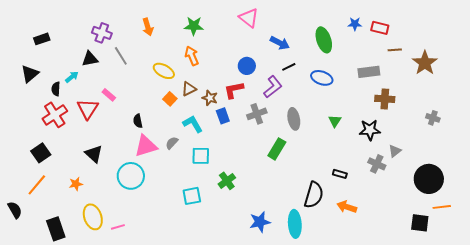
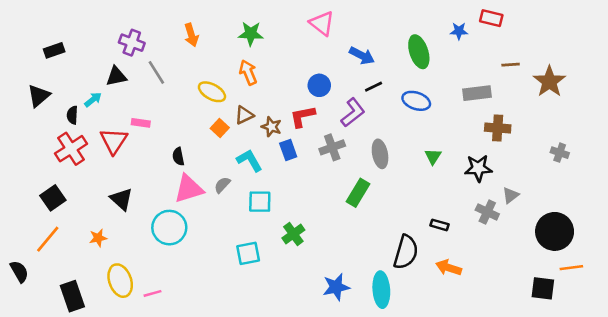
red rectangle: (380, 28) -> (491, 18), moved
pink rectangle: (109, 95) -> (141, 123), turned -32

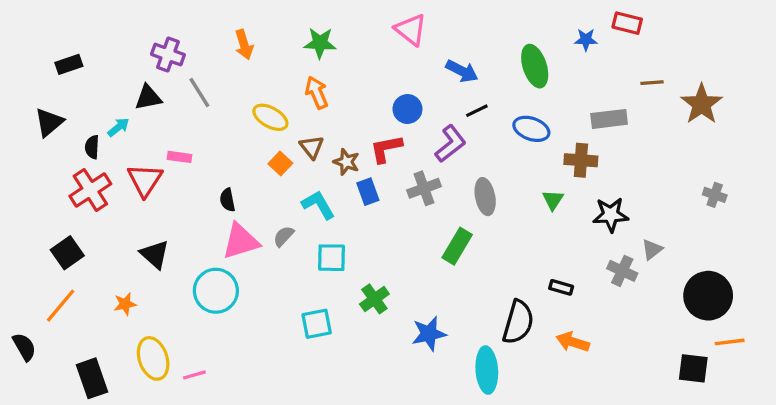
brown triangle: (244, 115) -> (312, 147), turned -42
brown cross: (498, 128) -> (581, 160), moved
blue star: (336, 287) -> (429, 334), moved

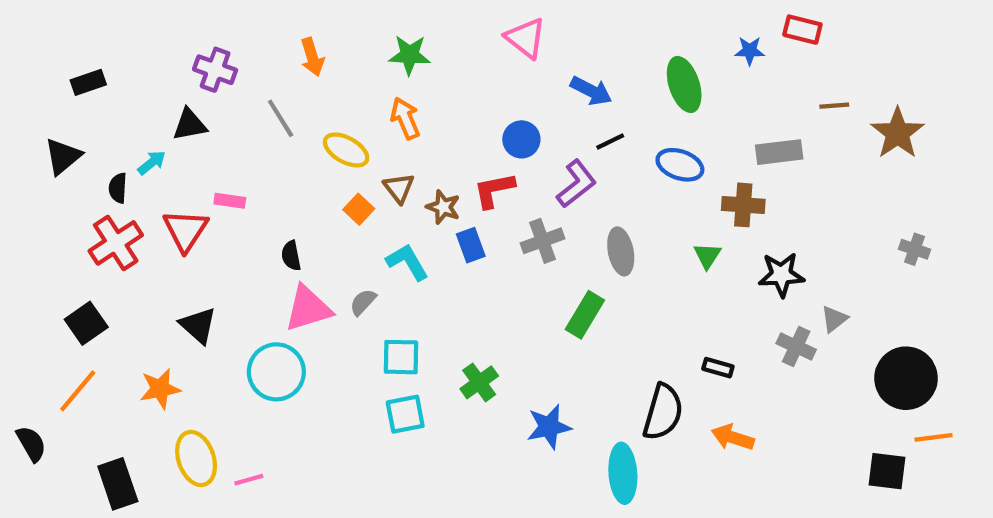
gray line: (199, 93) -> (281, 118), moved
cyan square: (332, 258) -> (401, 357), moved
orange star: (125, 304) -> (160, 389), size x1.4

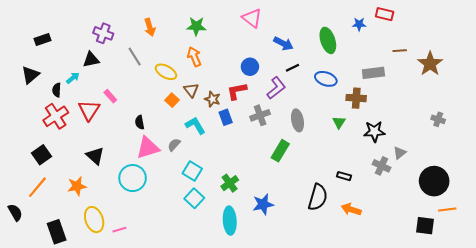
pink rectangle: (230, 201) -> (110, 96), turned 40
cyan square: (401, 357) -> (192, 171), turned 30
cyan square: (405, 414) -> (194, 198), turned -36
cyan ellipse: (623, 473) -> (230, 221), moved

